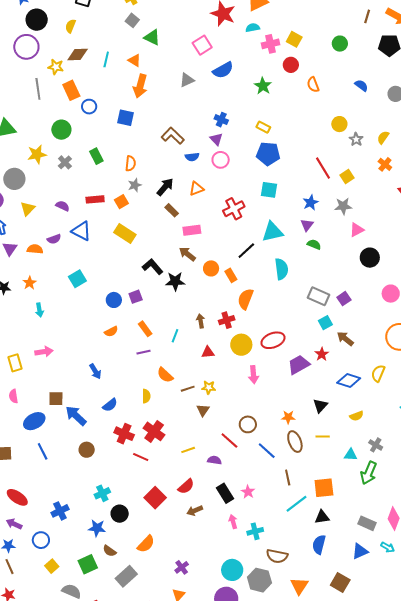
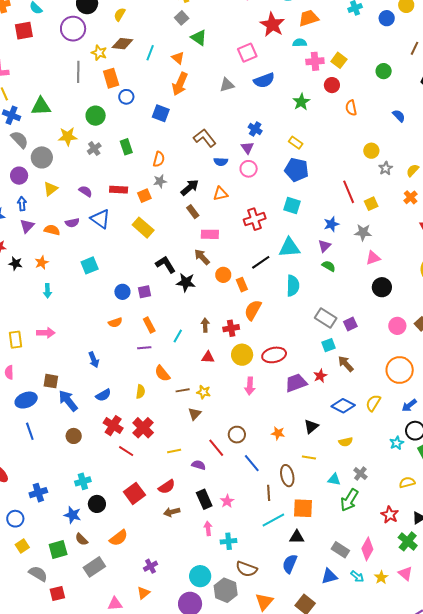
brown ellipse: (295, 442) -> (287, 476), moved

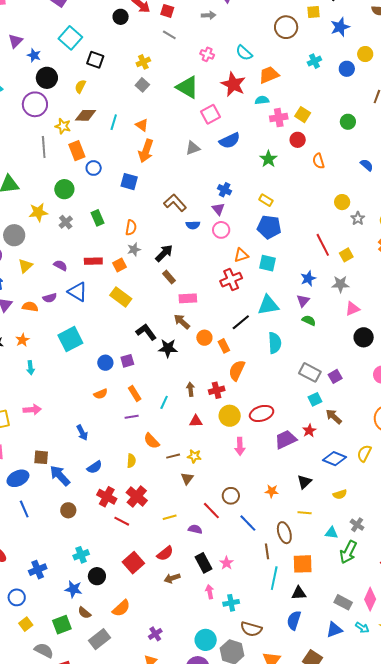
green triangle: (199, 38) -> (187, 87), moved, size x1.4
orange triangle: (221, 194) -> (241, 255), moved
cyan square: (90, 265) -> (70, 339), size x1.4
cyan line: (273, 520) -> (274, 578), turned -45

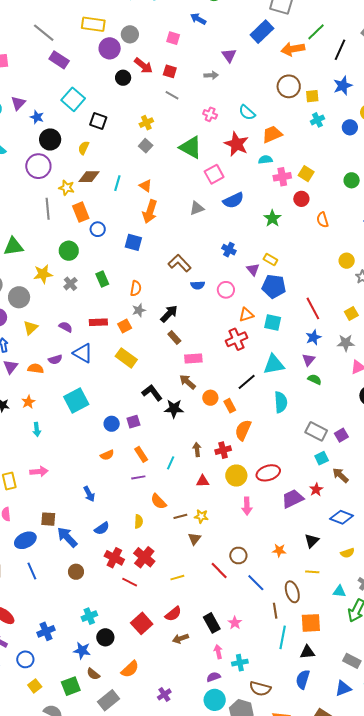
yellow square: (313, 12) -> (312, 96), moved
purple triangle: (218, 209) -> (253, 269), moved
red line: (323, 245) -> (313, 308), moved
purple semicircle: (195, 529) -> (213, 677), moved, turned -32

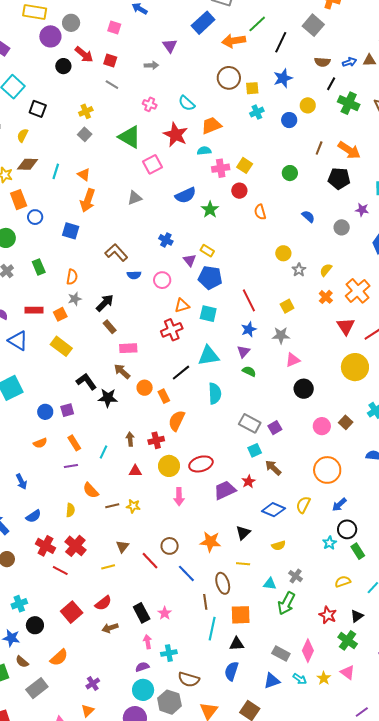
blue semicircle: (233, 200) -> (186, 195), moved
brown triangle: (194, 539) -> (123, 546), moved
orange star: (279, 550) -> (210, 542), size x1.5

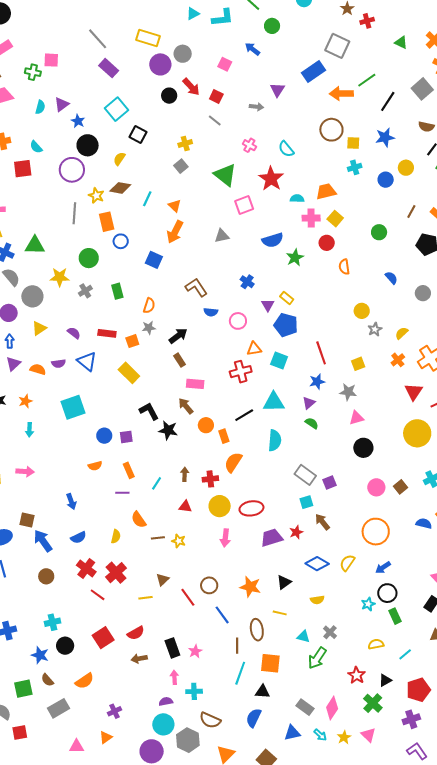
orange trapezoid: (211, 125) -> (326, 191), moved

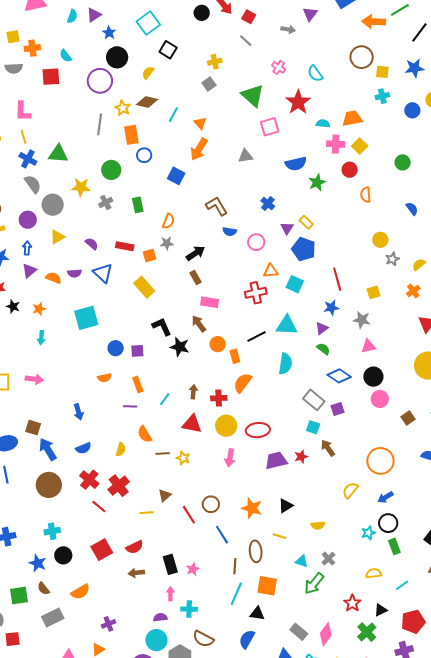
pink circle: (376, 487) -> (380, 399), moved
cyan square: (306, 502) -> (313, 427), turned 32
red triangle: (185, 506) -> (192, 424), size x1.5
blue diamond: (317, 564) -> (339, 376), moved
brown circle: (46, 576) -> (49, 485), size x1.6

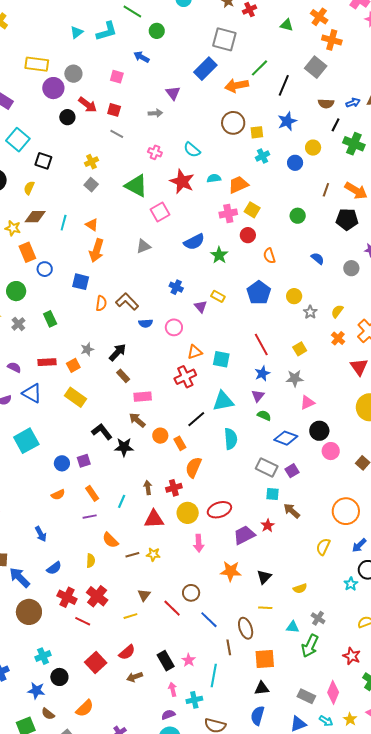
cyan semicircle: (323, 124) -> (214, 178), moved
orange semicircle: (168, 221) -> (101, 303), moved
blue pentagon: (304, 249) -> (259, 293), moved, turned 30
orange star: (252, 508) -> (231, 571), moved
cyan line: (236, 594) -> (214, 675), moved

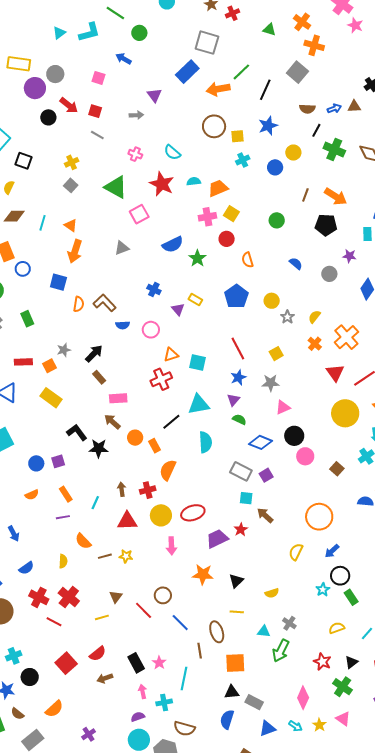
gray rectangle: (306, 696) -> (254, 702), moved

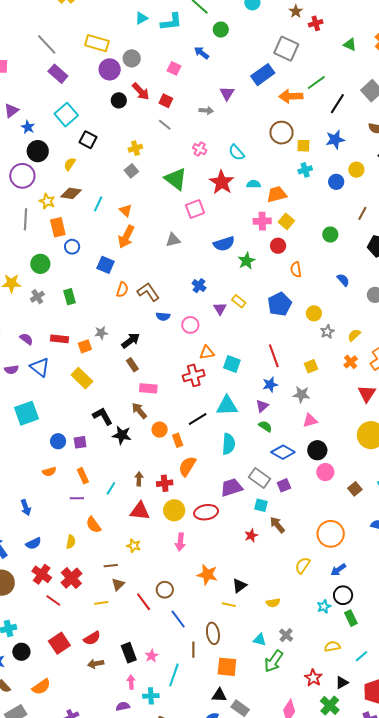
purple trapezoid: (217, 539) -> (232, 487), moved
brown line: (105, 556) -> (111, 566), moved
yellow line: (237, 612) -> (229, 605), moved

